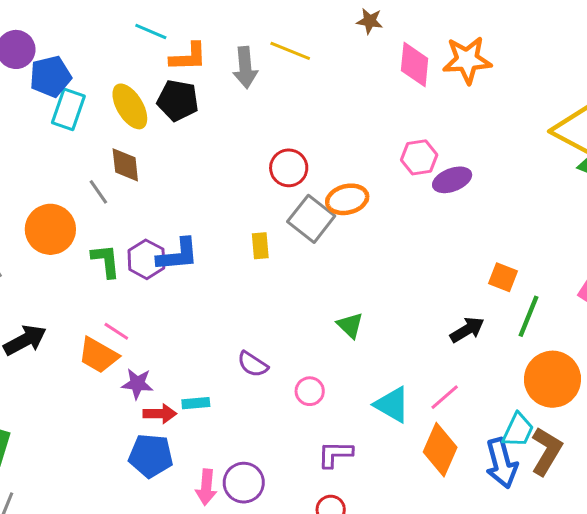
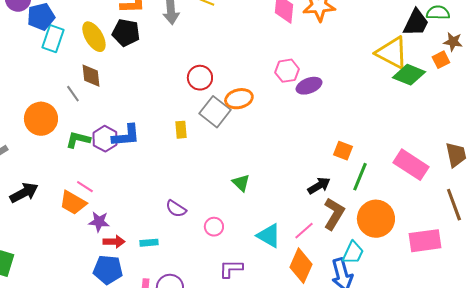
green L-shape: (106, 261) -> (78, 140), turned -70
cyan rectangle: (196, 403) -> (149, 243), moved
brown L-shape: (546, 451) -> (334, 214), moved

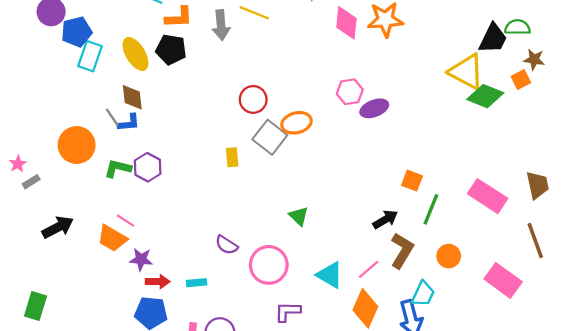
blue L-shape: (126, 136) -> (129, 123), moved, size x0.7
orange circle: (376, 219) -> (449, 256), size x0.6
pink circle: (214, 227) -> (269, 265), size x1.8
pink rectangle: (425, 241) -> (503, 280), turned 44

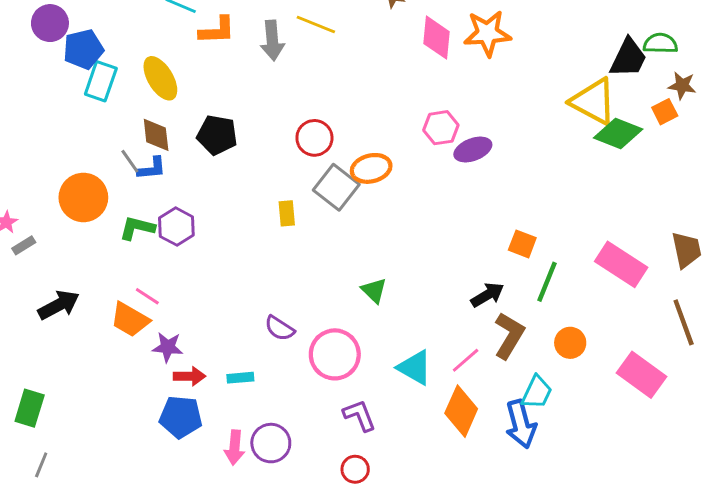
black pentagon: (171, 49) -> (217, 135), moved
purple L-shape: (288, 312) -> (359, 415), turned 68

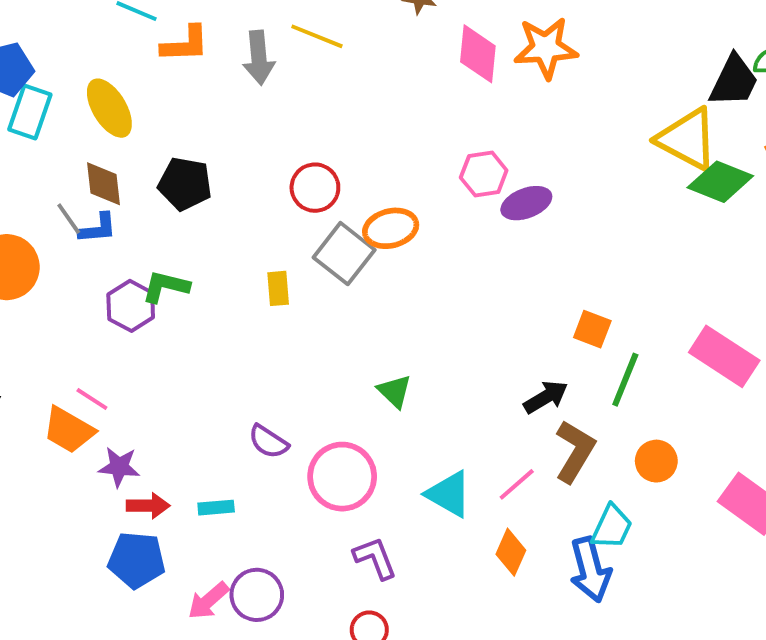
green L-shape: (137, 228) -> (166, 287), moved
orange diamond: (461, 411) -> (511, 552), size x0.7
pink arrow: (235, 447) -> (208, 601), turned 44

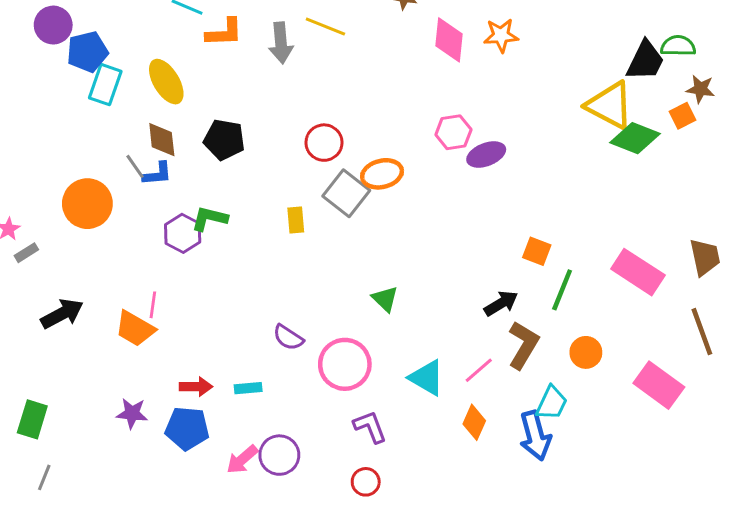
orange star: (546, 48) -> (501, 35), size x0.7
pink line: (92, 399) -> (153, 305), turned 65
purple star: (119, 467) -> (132, 413), moved

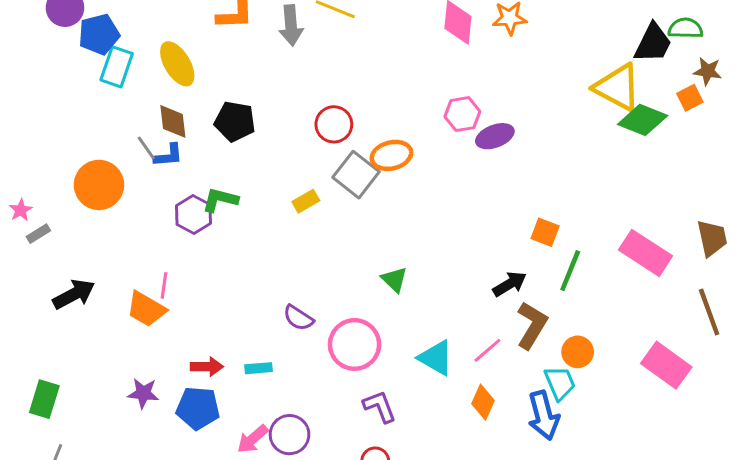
yellow rectangle: (296, 220) -> (306, 201), turned 65
orange circle: (586, 352) -> (578, 352), moved
cyan trapezoid: (552, 403) -> (560, 383), turned -48

